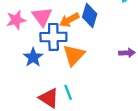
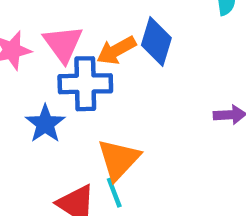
orange triangle: (74, 55) -> (119, 159), moved

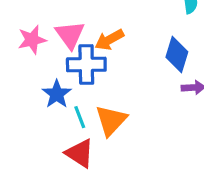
blue diamond: (156, 41) -> (177, 55), moved
cyan line: (114, 193) -> (80, 117), moved

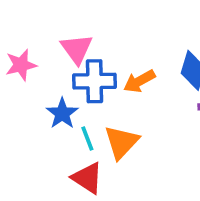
pink star: (32, 40) -> (21, 65), moved
orange arrow: (109, 40) -> (139, 81), moved

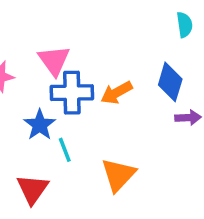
orange triangle: (121, 142) -> (118, 175), moved
red triangle: (87, 178) -> (33, 189), moved, turned 32

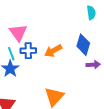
blue cross: (72, 93) -> (28, 51), size x0.7
cyan line: (65, 150) -> (11, 54), moved

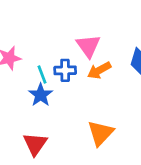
pink triangle: (18, 33) -> (88, 46), moved

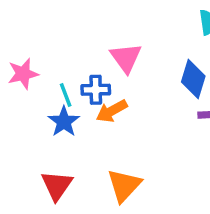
orange arrow: (99, 70) -> (112, 111), moved
orange triangle: (101, 133) -> (124, 185), moved

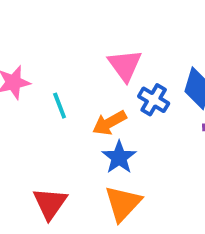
blue cross: (96, 90) -> (154, 100), moved, turned 32
blue star: (64, 122) -> (119, 157), moved

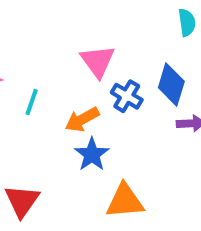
cyan line: (60, 106) -> (32, 102), turned 40
orange triangle: (123, 203) -> (125, 201), moved, turned 42

